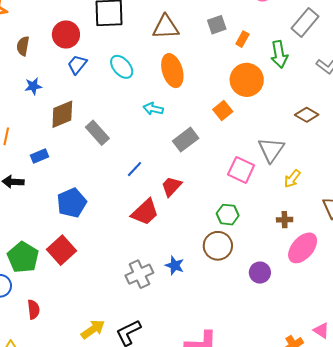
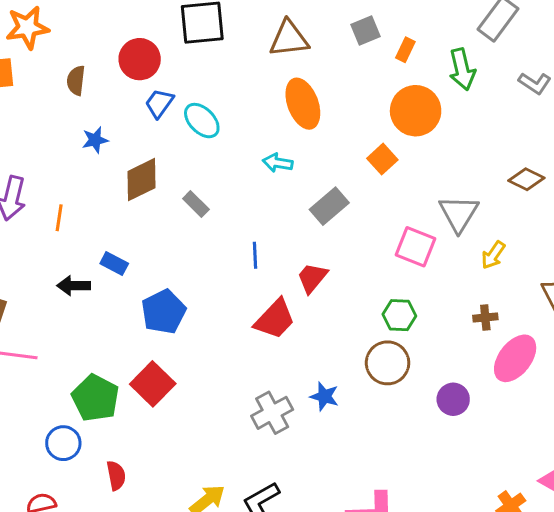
cyan ellipse: (122, 67) -> (202, 121), moved
brown diamond: (307, 115) -> (526, 179), moved
gray rectangle: (97, 133) -> (196, 204), size x0.7
blue rectangle: (40, 156) -> (114, 264), moved, turned 54
blue line: (134, 169) -> (255, 255), turned -42

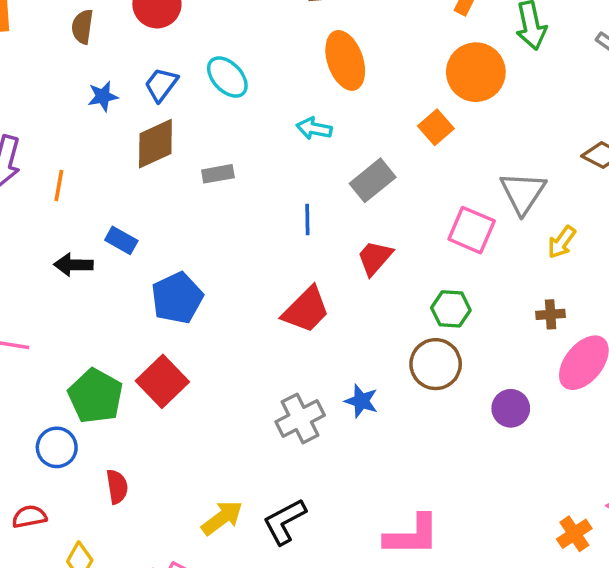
blue trapezoid: (159, 103) -> (161, 85), moved
gray rectangle: (196, 204) -> (218, 174), turned -56
blue line: (255, 255) -> (307, 220), moved
red trapezoid: (312, 278) -> (375, 258), moved

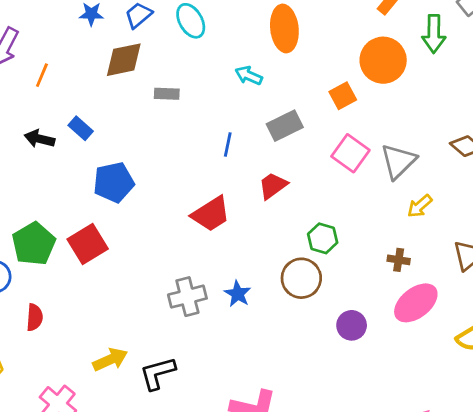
pink square: (472, 230) -> (350, 153), moved

